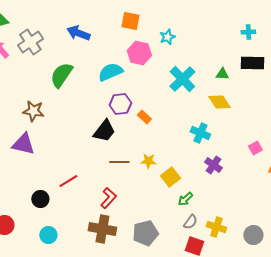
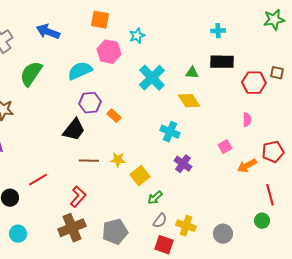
brown cross: (102, 229) -> (72, 228), turned -32

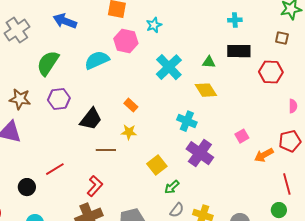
brown square: (277, 73) -> (282, 38), moved
purple hexagon: (90, 103) -> (59, 99), moved
pink semicircle: (247, 120) -> (293, 106), moved
yellow star: (118, 160) -> (129, 132), moved
purple cross: (183, 164) -> (200, 153), size x1.5

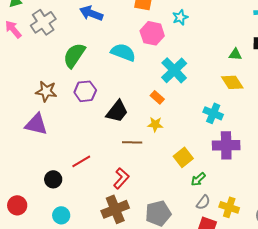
cyan semicircle: (97, 60) -> (123, 52), turned 45
cyan cross: (169, 67) -> (174, 70), moved
purple cross: (200, 153) -> (226, 145), turned -36

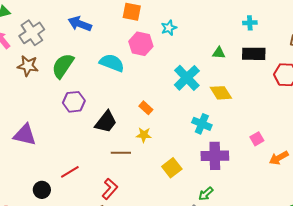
green triangle: (235, 54) -> (219, 53), moved
cyan cross: (174, 70) -> (187, 78), moved
brown star: (46, 91) -> (28, 66), moved
green arrow: (198, 179) -> (206, 194), moved

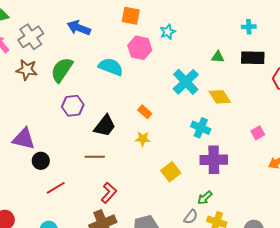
pink square: (257, 139) -> (258, 133), moved
brown line: (121, 153) -> (95, 157), moved
red line: (70, 172) -> (56, 188), moved
black circle: (42, 190) -> (41, 161), moved

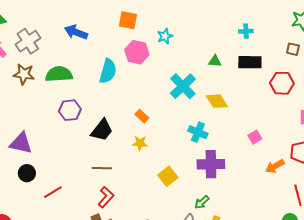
cyan semicircle: (111, 67) -> (108, 71), turned 85
green semicircle: (62, 70) -> (59, 74), turned 52
brown line: (95, 157) -> (102, 168), moved
black circle: (41, 161) -> (27, 173), moved

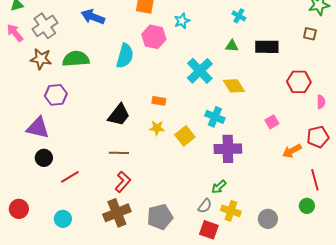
cyan cross: (246, 31) -> (239, 16), moved, turned 32
red hexagon: (282, 83) -> (299, 82), moved
purple hexagon: (70, 110) -> (56, 95), moved
orange rectangle: (142, 116) -> (159, 101), turned -32
yellow square: (168, 176) -> (185, 136), moved

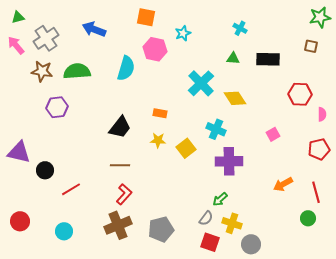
purple triangle: (38, 128) -> (19, 152), moved
orange arrow: (292, 151) -> (283, 184), moved
gray circle: (268, 219) -> (251, 244), moved

